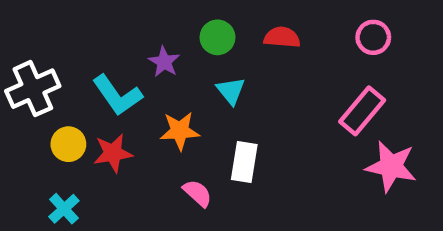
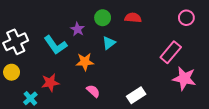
pink circle: (373, 37) -> (186, 18), moved
cyan triangle: (231, 91) -> (109, 43), turned 32
yellow circle: (68, 144) -> (12, 72), moved
red star: (113, 153) -> (50, 83), moved
white rectangle: (244, 162) -> (136, 95), moved, turned 48

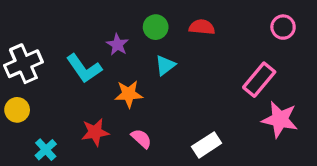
red star: (50, 83) -> (95, 132), moved

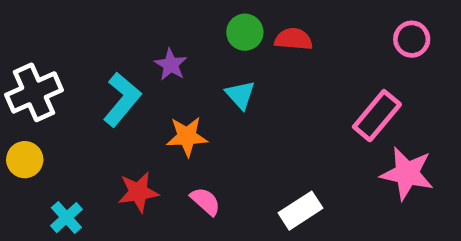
green circle: (156, 27) -> (245, 32), moved
cyan triangle: (165, 65) -> (240, 95), turned -35
cyan L-shape: (84, 68) -> (122, 99), turned -105

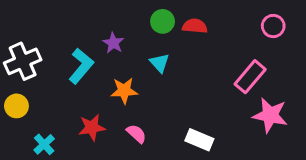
white rectangle: (300, 211) -> (199, 140), turned 56

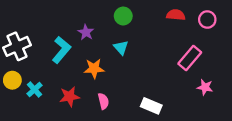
red semicircle: (195, 26) -> (176, 15), moved
pink star: (270, 115) -> (205, 87), size x0.6
pink semicircle: (136, 134) -> (103, 101), turned 35
cyan cross: (44, 144) -> (35, 90), moved

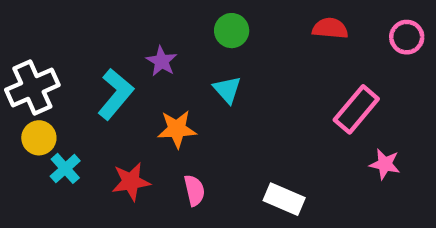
pink circle: (207, 20) -> (407, 37), moved
yellow circle: (12, 80) -> (39, 138), moved

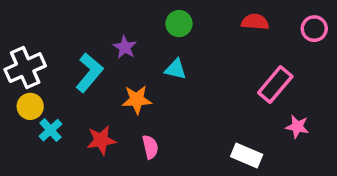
cyan triangle: (227, 90) -> (176, 69), turned -35
white rectangle: (284, 199) -> (247, 155), moved

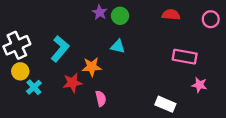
purple star: (125, 47) -> (100, 12), moved
pink rectangle: (275, 84) -> (185, 57), turned 60
red star: (101, 140) -> (72, 83), moved

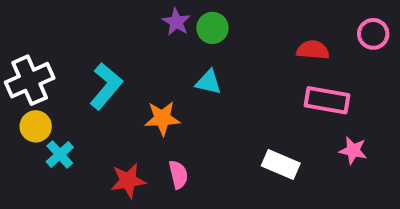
red semicircle: (171, 15) -> (313, 50), moved
red star: (72, 83) -> (128, 181), moved
white rectangle: (165, 104) -> (281, 165), moved

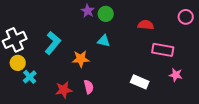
red semicircle: (313, 50) -> (146, 25), moved

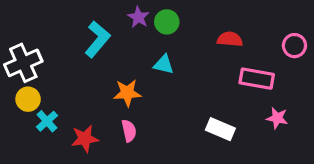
pink circle: (186, 17) -> (294, 46), moved
cyan L-shape: (53, 43) -> (97, 39), moved
pink semicircle: (89, 87) -> (129, 131), moved
red star: (64, 90) -> (85, 139), moved

